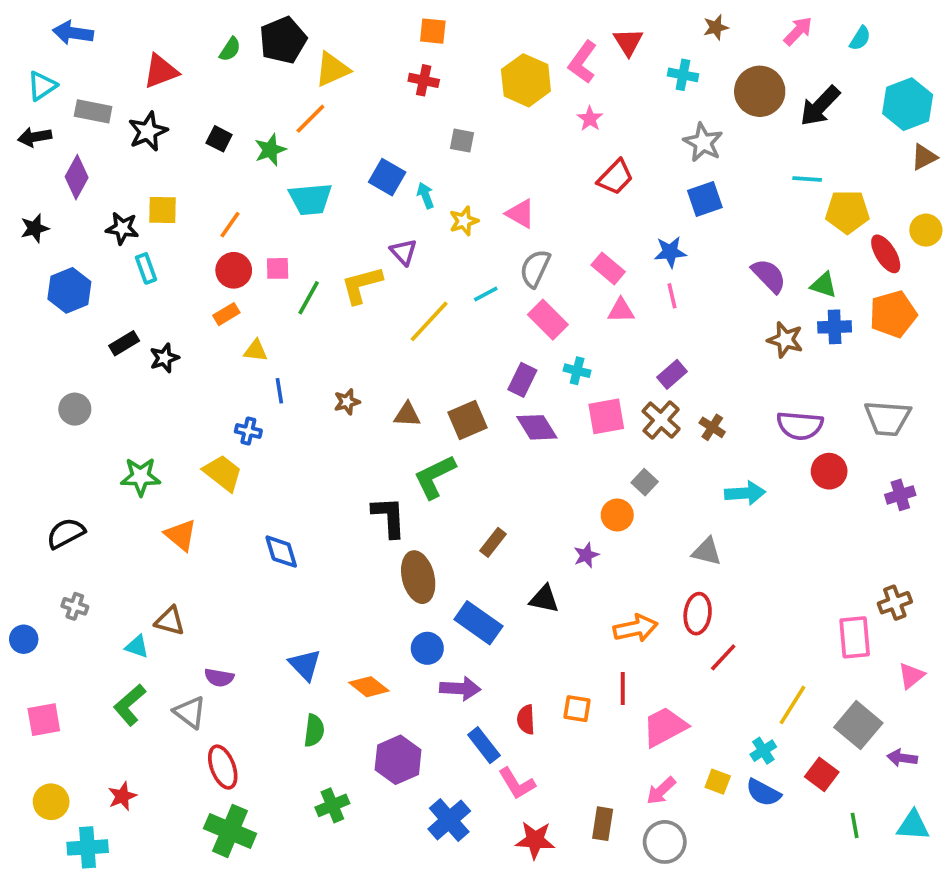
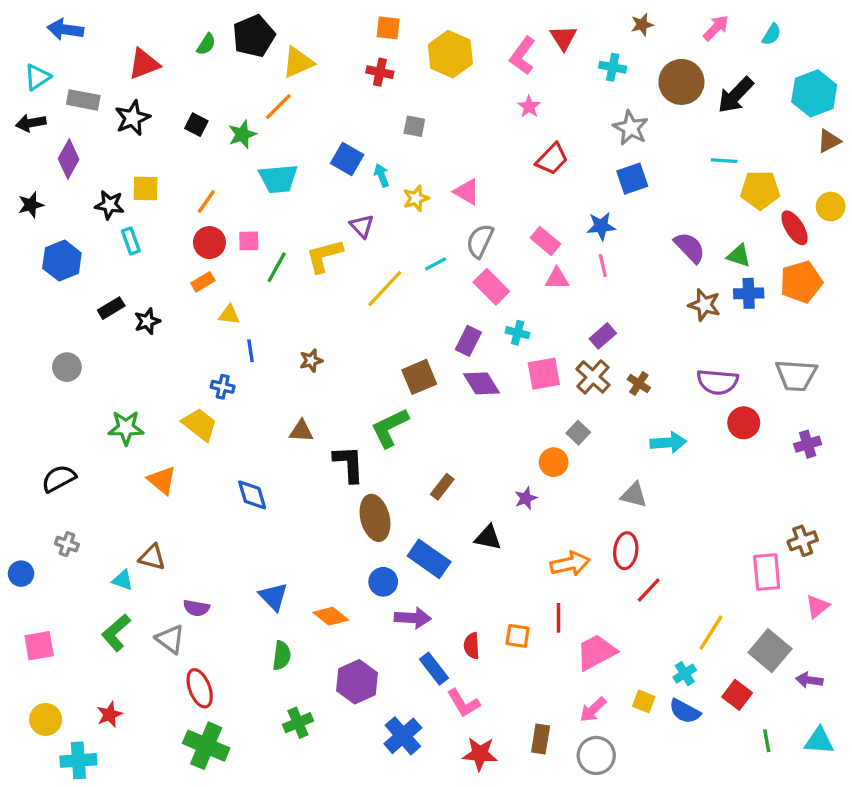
yellow hexagon: (526, 80) -> (450, 54), moved
brown triangle: (407, 415) -> (301, 431), moved

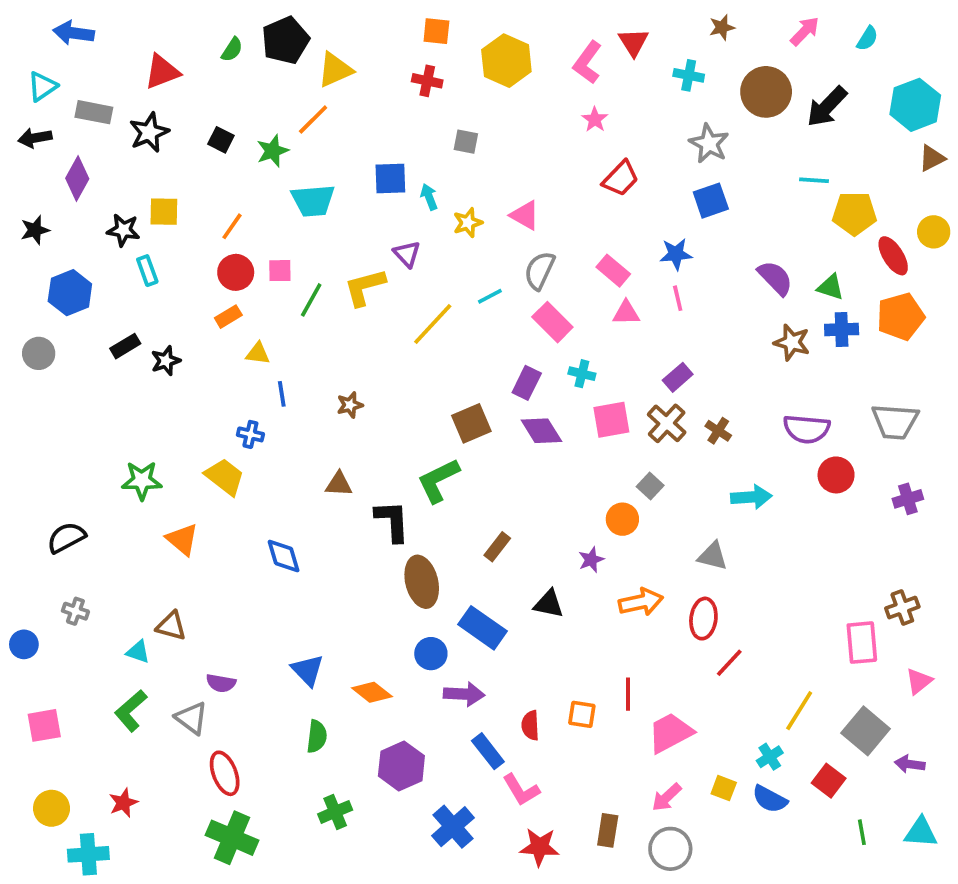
blue square: (347, 159) -> (390, 178), turned -32
gray circle: (67, 367) -> (39, 353), moved
orange arrow: (570, 564) -> (641, 602), moved

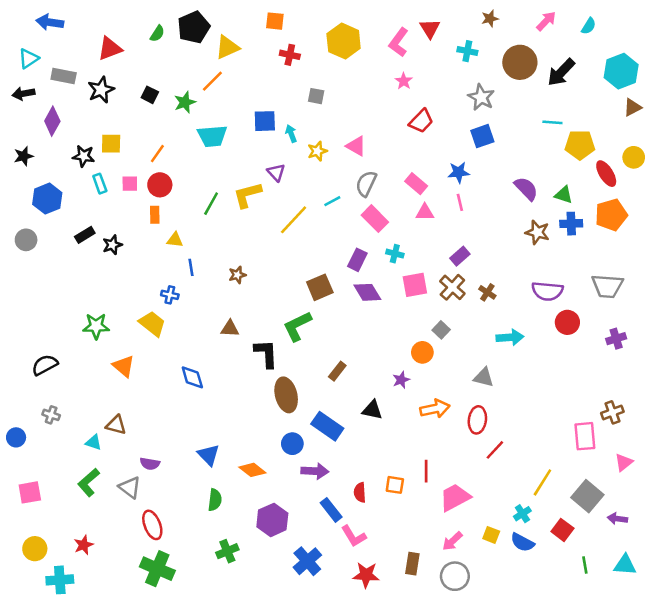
orange square: (436, 31) -> (275, 21), moved
pink square: (280, 271) -> (130, 184), moved
orange rectangle: (228, 317) -> (155, 215), turned -60

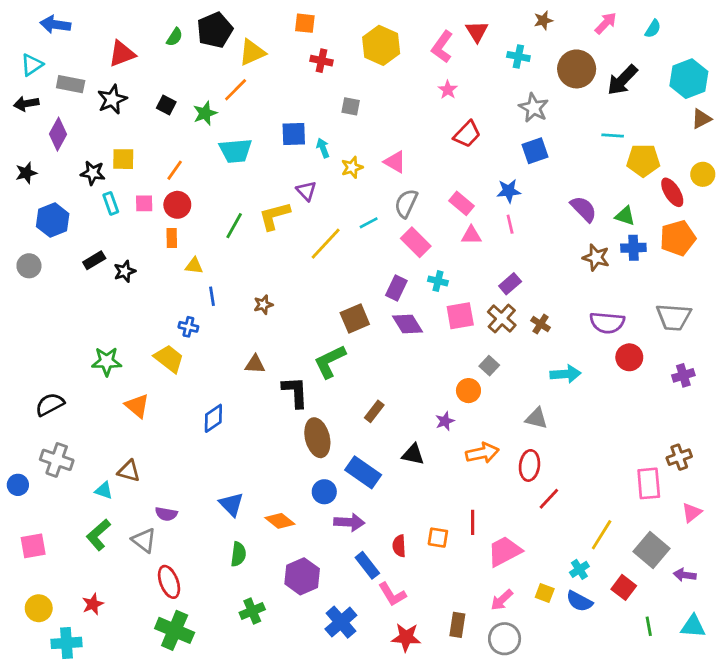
blue diamond: (192, 377) -> (213, 418), turned 72
gray cross: (51, 415) -> (57, 460), size x1.6

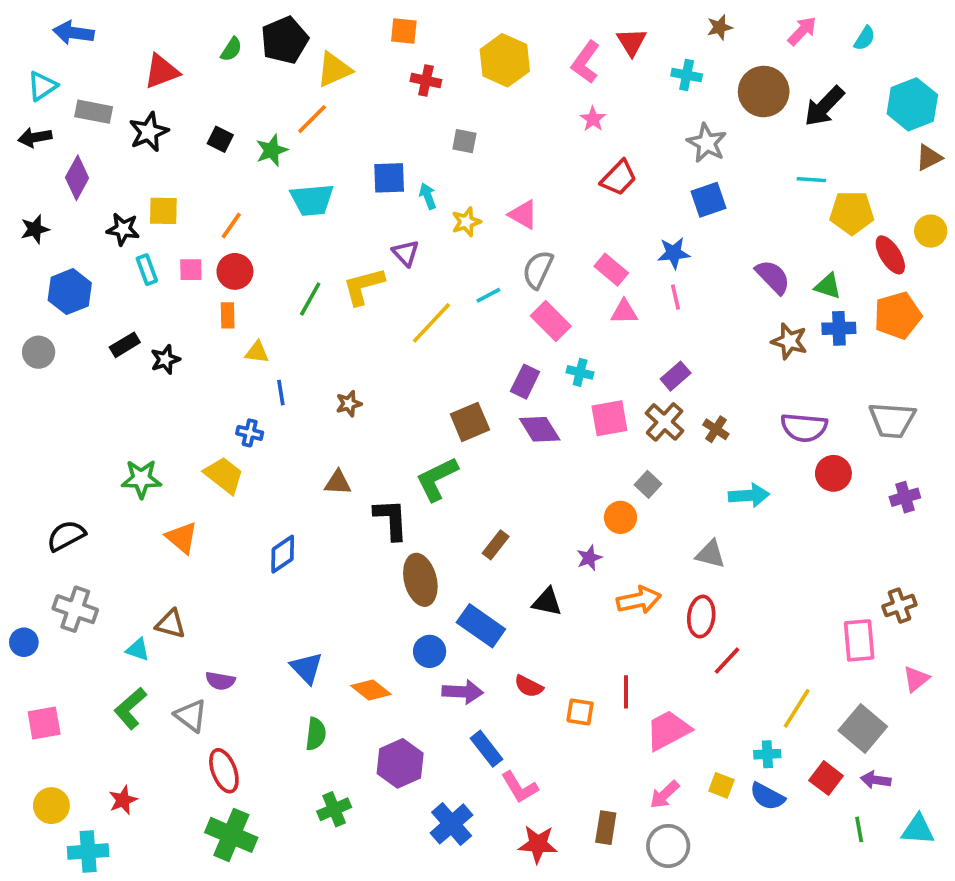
red semicircle: (399, 546) -> (529, 686), moved, turned -60
cyan cross: (579, 569) -> (767, 754), turned 30
purple arrow: (685, 575) -> (876, 780), moved

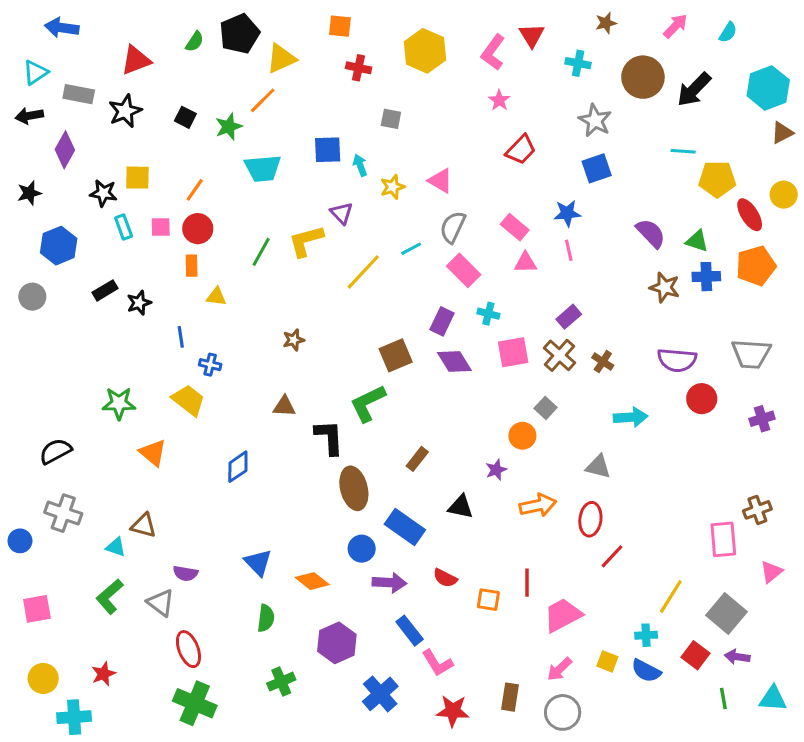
blue line: (281, 393) -> (181, 337), moved

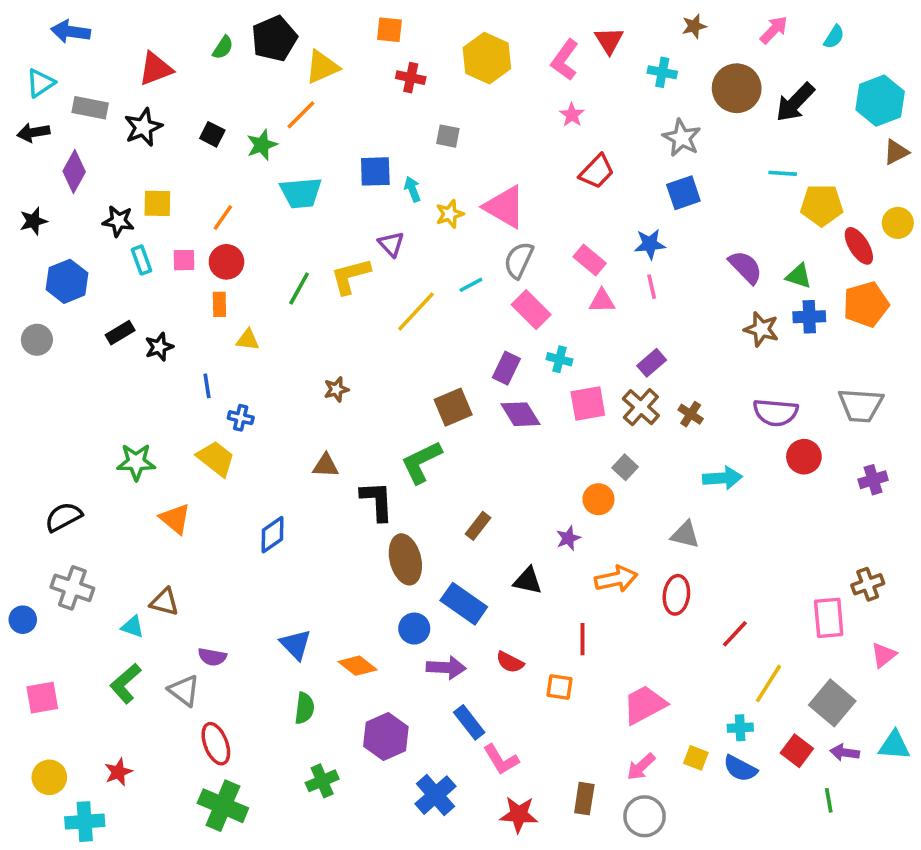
pink triangle: (440, 181) -> (505, 207), size x1.5
red line: (612, 556) -> (735, 634), moved
red line: (527, 583) -> (583, 639), moved
cyan triangle: (773, 699) -> (894, 745), moved

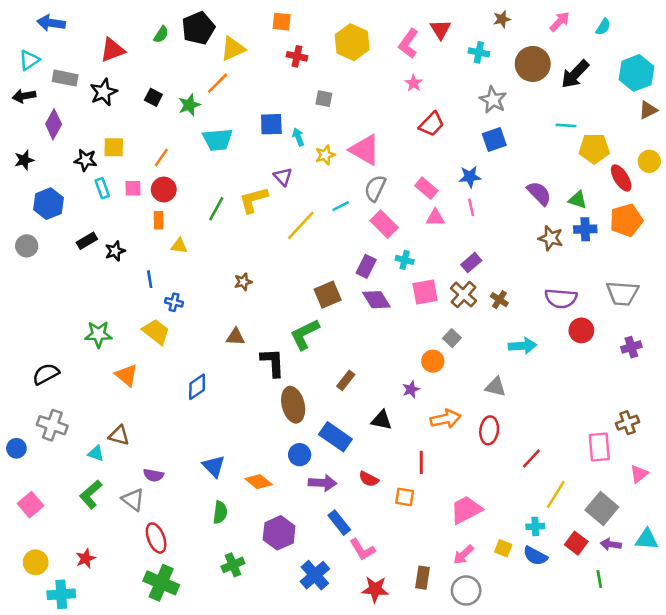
pink square: (42, 698) -> (31, 505), turned -30

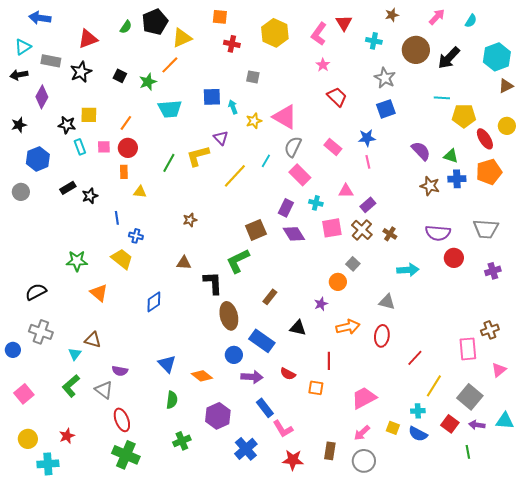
red trapezoid: (431, 124) -> (337, 97), turned -90
cyan line: (341, 206) -> (266, 161), turned -32
pink triangle: (435, 218) -> (346, 191), moved
cyan triangle: (96, 453) -> (75, 354), turned 48

